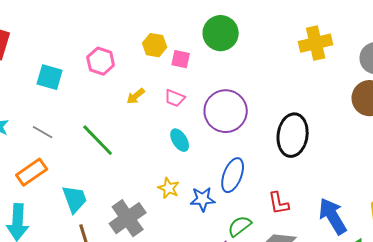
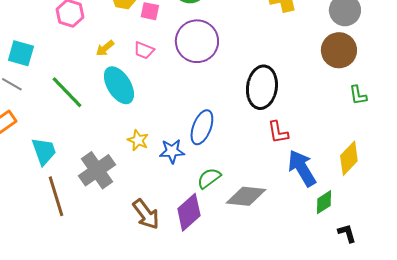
cyan square: (50, 77) -> (21, 53), moved
purple circle: (226, 111) -> (197, 41), moved
cyan ellipse: (180, 140) -> (119, 85), moved, size x1.6
red L-shape: (279, 203) -> (278, 132), moved

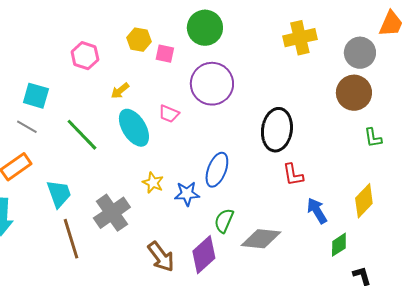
pink trapezoid: (144, 50) -> (169, 114), moved
blue arrow: (302, 168) -> (317, 211), size x0.7
green semicircle: (209, 178) -> (224, 221), turned -30

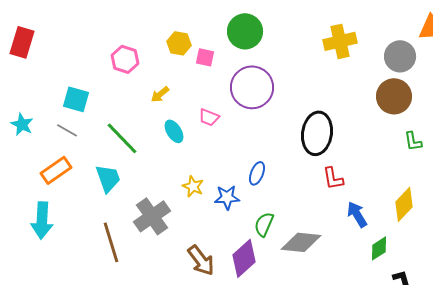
cyan ellipse: (134, 128) -> (174, 131), size x0.6
blue ellipse: (217, 170) -> (257, 173), size x0.7
cyan trapezoid: (59, 194) -> (108, 178), moved

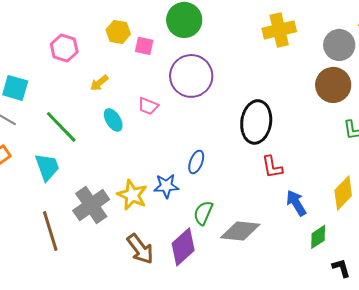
yellow star: (193, 186) -> (132, 195), moved, size x1.4

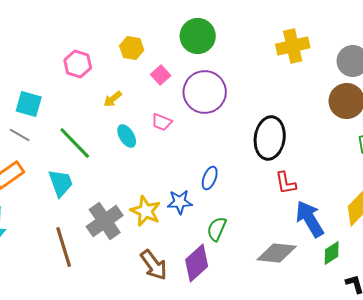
pink square: (144, 46) -> (161, 75), moved, turned 36
blue arrow: (296, 203) -> (310, 219), size x1.4
gray diamond: (240, 231) -> (277, 253), moved

